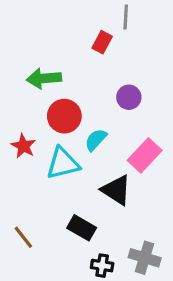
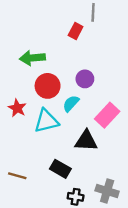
purple circle: (129, 97) -> (85, 79), moved
black triangle: (116, 190) -> (86, 141), turned -30
brown line: (23, 237) -> (17, 176), turned -36

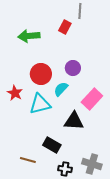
green arrow: (32, 58) -> (29, 36), moved
brown line: (17, 176) -> (28, 160), moved

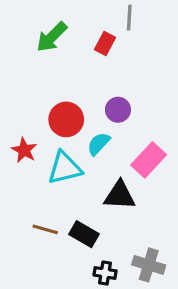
green arrow: (29, 36) -> (52, 37), moved, turned -40
brown line: (28, 160) -> (45, 229), moved

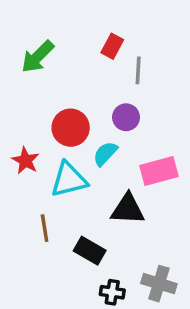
gray line: (129, 18) -> (138, 70), moved
green arrow: (52, 37) -> (38, 57), moved
pink rectangle: (149, 160) -> (159, 171), turned 32
brown line: (45, 229) -> (45, 228), moved, turned 65

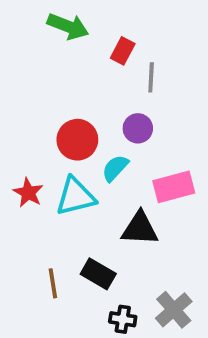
green arrow: (38, 57) -> (68, 26), moved, turned -114
red star: (26, 161) -> (28, 193), moved
brown line: (45, 228) -> (53, 283), moved
gray cross: (159, 284) -> (174, 310), turned 32

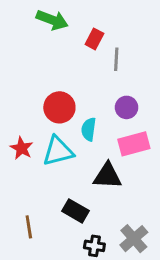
purple circle: (138, 128) -> (127, 107), moved
cyan semicircle: (115, 168) -> (89, 129), turned -35
brown line: (53, 283) -> (29, 227), moved

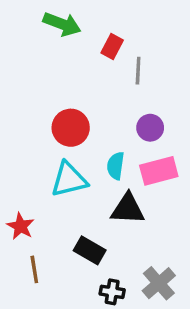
cyan semicircle: (89, 129) -> (116, 166), moved
red star: (22, 148) -> (21, 226), moved

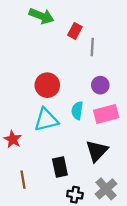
black triangle: (128, 209) -> (97, 151), moved, turned -50
red star: (21, 226) -> (13, 139), moved
black rectangle: (90, 250) -> (60, 167), turned 48

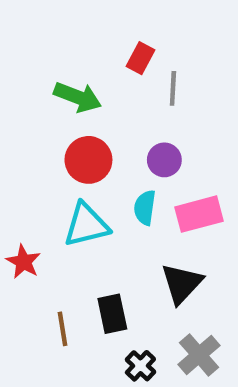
green arrow: (41, 16) -> (78, 97), moved
purple circle: (100, 85) -> (164, 160), moved
brown line: (23, 180) -> (62, 329), moved
black cross: (75, 195) -> (140, 366), turned 35

